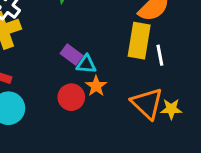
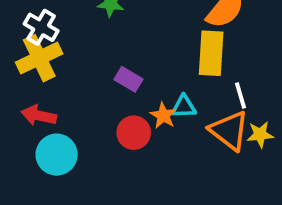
white line: (160, 55) -> (240, 95), moved
cyan triangle: (86, 64) -> (184, 107), moved

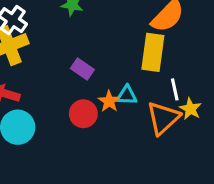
orange triangle: (229, 131) -> (163, 118), turned 36
yellow star: (260, 134) -> (190, 109), moved, turned 30

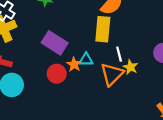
purple rectangle: (82, 69) -> (55, 43), size x1.6

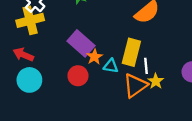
yellow rectangle: (103, 29) -> (131, 52), moved
orange star: (74, 64) -> (94, 57), moved

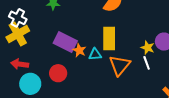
white line: (146, 66) -> (147, 63), moved
red circle: (78, 76) -> (58, 73), moved
yellow star: (156, 81) -> (148, 48), moved

